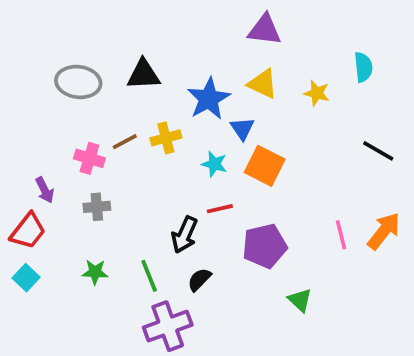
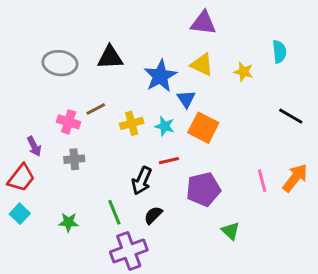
yellow cross: (166, 138) -> (132, 123), moved
green star: (95, 272) -> (69, 222), moved

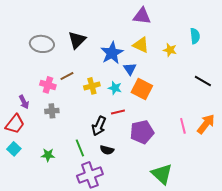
black triangle: (110, 57) -> (77, 40), turned -42
black semicircle: (153, 215) -> (107, 150), turned -120
green triangle: (231, 231) -> (162, 174), moved, size x1.6

